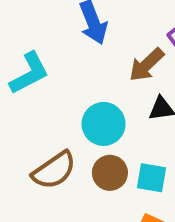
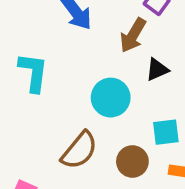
cyan L-shape: (29, 73) -> (33, 72), turned -39
brown circle: (110, 173) -> (132, 161), moved

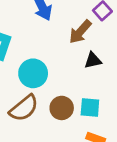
cyan circle: (111, 98) -> (33, 73), moved
brown circle: (132, 161) -> (62, 108), moved

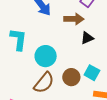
brown arrow: (80, 32) -> (74, 19), turned -120
cyan square: (90, 108) -> (92, 73), turned 35

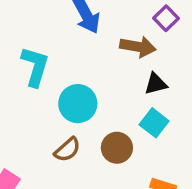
cyan square: (92, 73) -> (154, 123), moved
brown semicircle: (44, 83) -> (67, 150), size x0.7

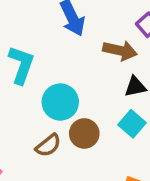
brown circle: (117, 148) -> (84, 133), moved

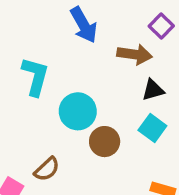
brown semicircle: (48, 145) -> (47, 169), moved

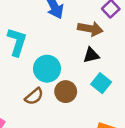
black triangle: (153, 90) -> (91, 55), moved
brown semicircle: (47, 169) -> (34, 96), moved

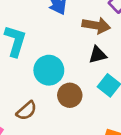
brown semicircle: (34, 96) -> (27, 111), moved

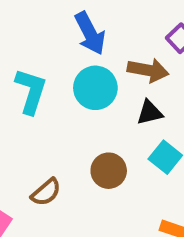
cyan circle: (49, 70) -> (95, 88), moved

